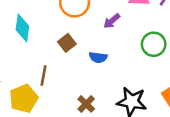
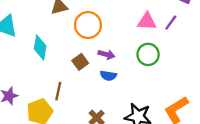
purple arrow: (112, 21) -> (106, 54), moved, turned -126
green circle: (154, 44) -> (148, 54), moved

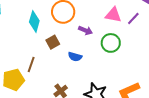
cyan diamond: (40, 47) -> (34, 21), moved
purple arrow: (106, 54) -> (85, 30), moved

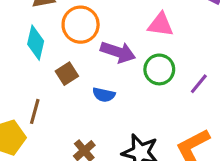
purple line: (133, 19) -> (199, 84), moved
purple arrow: (85, 30) -> (118, 52), size x1.5

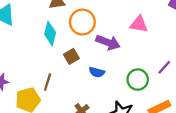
green circle: (159, 69) -> (138, 80), moved

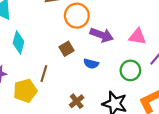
pink triangle: (139, 24) -> (137, 37), moved
cyan diamond: (50, 33) -> (19, 42), moved

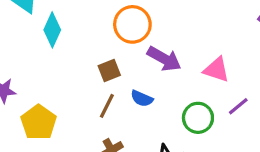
cyan diamond: (19, 42) -> (52, 30), moved
brown line: (44, 74) -> (107, 106), moved
yellow pentagon: (25, 91) -> (39, 122), turned -30

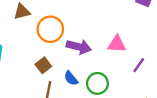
blue semicircle: (142, 98) -> (71, 78), turned 42
green circle: (198, 118) -> (97, 83), moved

